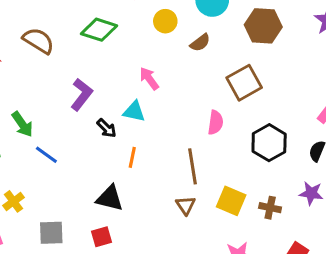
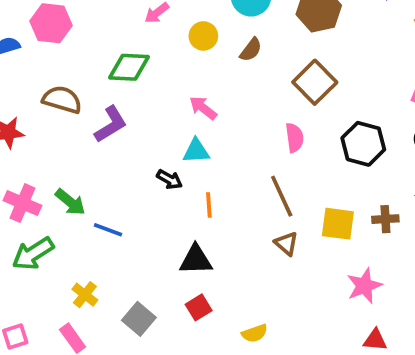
purple L-shape: (82, 94) -> (111, 124), moved, turned 36
gray square: (51, 233) -> (139, 319), turned -32

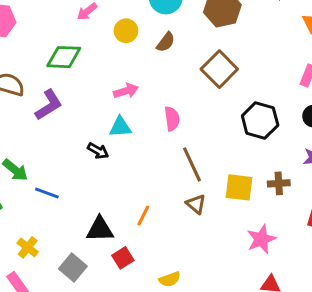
pink arrow: (203, 108) -> (126, 91), turned 125
pink semicircle: (294, 138) -> (172, 119), moved
orange line: (209, 205) -> (143, 216), moved, turned 30
black triangle: (196, 260) -> (100, 229), moved

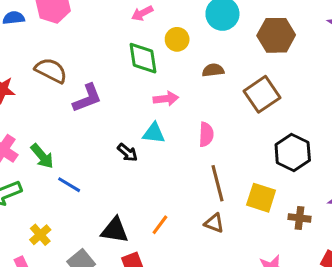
brown semicircle: (166, 42) -> (213, 70), moved, turned -145
green diamond: (64, 57) -> (143, 58), moved, turned 68
yellow square: (239, 187) -> (261, 198), moved
brown triangle: (196, 204) -> (214, 223), turned -30

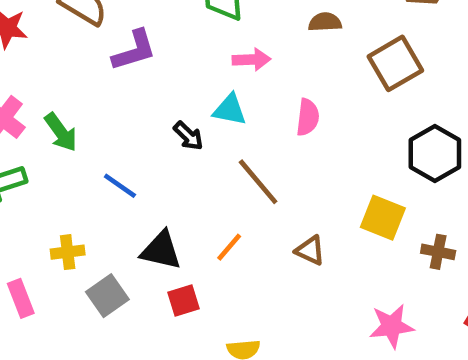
brown line: (217, 183) -> (258, 182), moved, turned -30
blue line: (69, 185) -> (120, 186), moved
yellow cross: (40, 235) -> (68, 252), moved, turned 30

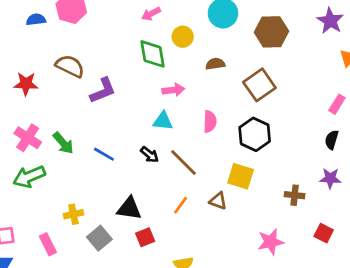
black arrow: (188, 136) -> (150, 155), moved
black hexagon: (435, 153) -> (255, 134), moved
blue line: (120, 186) -> (104, 154), moved
yellow square: (383, 218) -> (241, 176), moved
orange line: (229, 247) -> (181, 205), moved

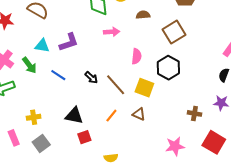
purple L-shape: (103, 91) -> (69, 42), moved
cyan triangle: (163, 121) -> (42, 46), moved
yellow square: (241, 176) -> (144, 88), moved
red square: (324, 233) -> (214, 142), size x1.6
gray square: (99, 238) -> (41, 143), moved

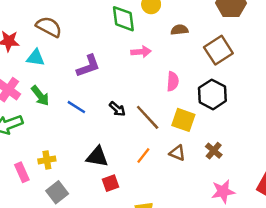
cyan triangle: (42, 46) -> (36, 58), moved
brown cross: (194, 113) -> (214, 151), moved, turned 32
pink rectangle: (14, 138) -> (22, 172), moved

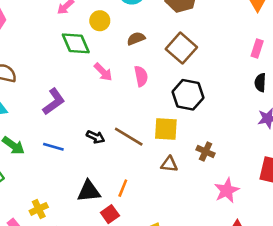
pink arrow: (141, 52) -> (103, 72), turned 66
pink semicircle: (173, 81) -> (141, 76), moved
orange line: (143, 155) -> (123, 188), moved

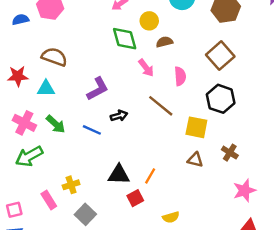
brown semicircle: (136, 38) -> (164, 42), moved
black arrow: (96, 137) -> (119, 116), moved, turned -49
brown line: (129, 137) -> (161, 106), moved

